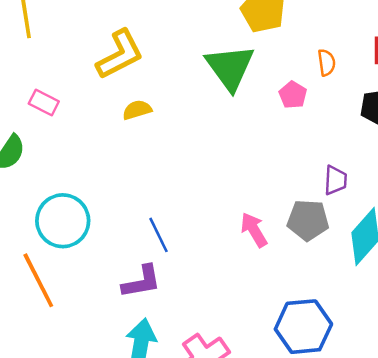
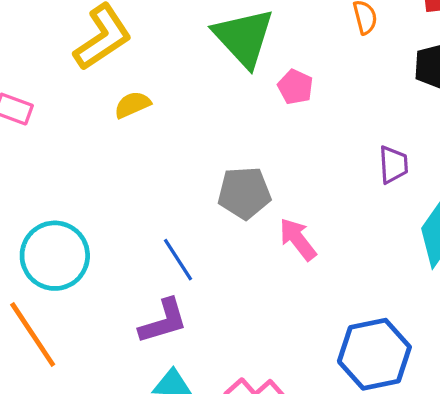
pink pentagon: (293, 95) -> (295, 87), moved
gray pentagon: (308, 220) -> (244, 193), moved

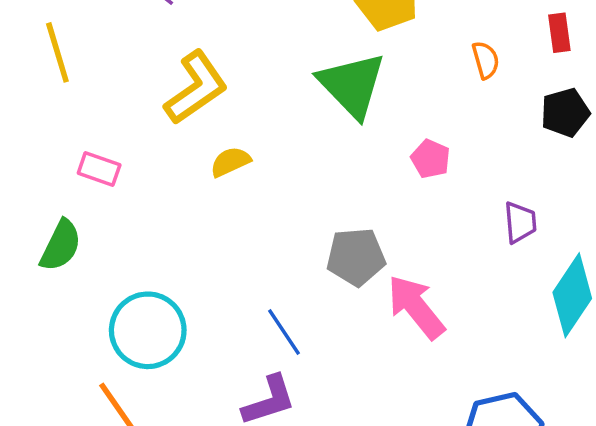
pink pentagon: (295, 87) -> (431, 159), moved
pink arrow: (298, 239) -> (416, 307), size x1.4

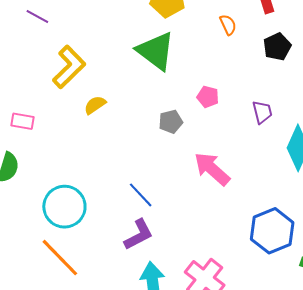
pink pentagon: (431, 159) -> (208, 97), moved
gray pentagon: (356, 257) -> (171, 122), moved, size x0.7

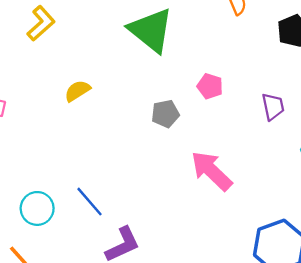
yellow L-shape: (69, 67) -> (41, 23), moved, size x0.7
blue line: (141, 195) -> (89, 202), moved
cyan circle: (64, 207) -> (37, 208), size x0.7

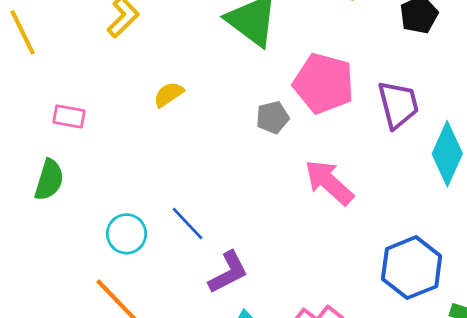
pink pentagon: (210, 86) -> (324, 83), size x2.0
purple trapezoid: (273, 107) -> (398, 105), size x1.5

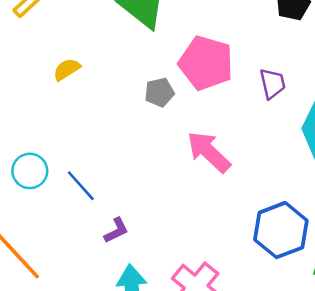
purple trapezoid: (398, 105) -> (272, 84), size x0.7
cyan circle: (127, 234) -> (30, 171), moved
purple L-shape: (228, 272) -> (116, 230), size x0.7

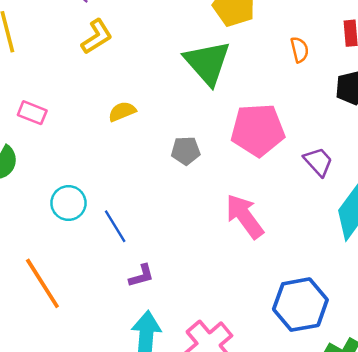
pink pentagon: (206, 63) -> (258, 130), turned -30
purple trapezoid: (272, 84) -> (318, 162), turned -40
gray pentagon: (159, 92) -> (186, 151), moved

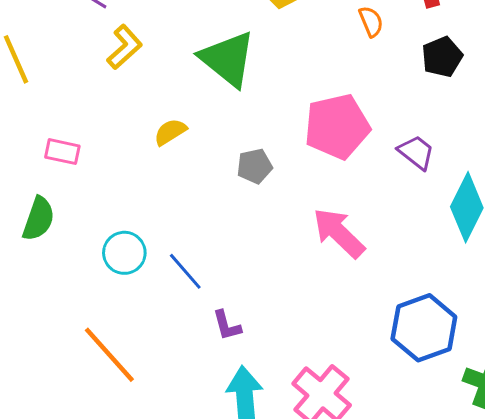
green triangle: (207, 63) -> (228, 59), moved
purple L-shape: (141, 276) -> (227, 325), turned 100

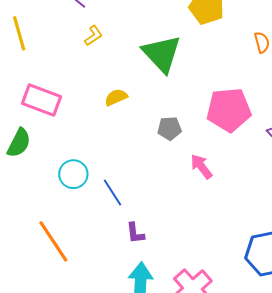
yellow L-shape: (124, 47) -> (93, 36), size x0.7
pink rectangle: (62, 152) -> (41, 100), size x1.6
pink arrow: (339, 233) -> (201, 167), moved, size x0.7

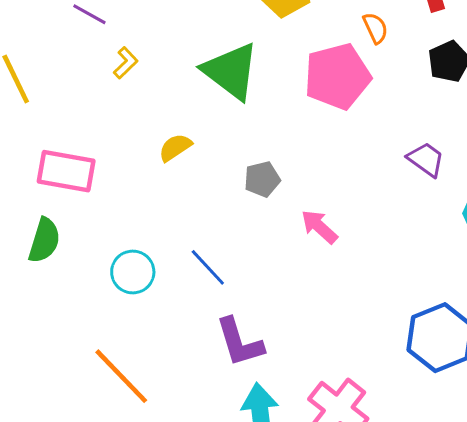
pink pentagon: (229, 110) -> (337, 76), moved
blue line: (113, 193) -> (208, 267), moved
purple L-shape: (135, 233) -> (240, 342), size x1.6

